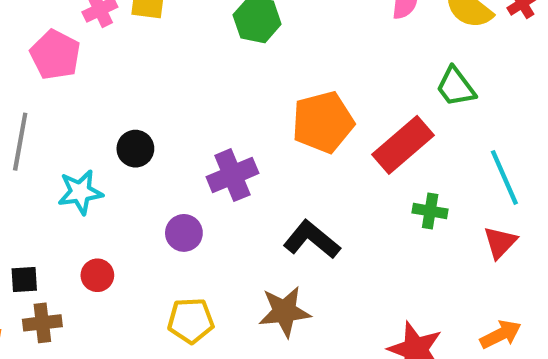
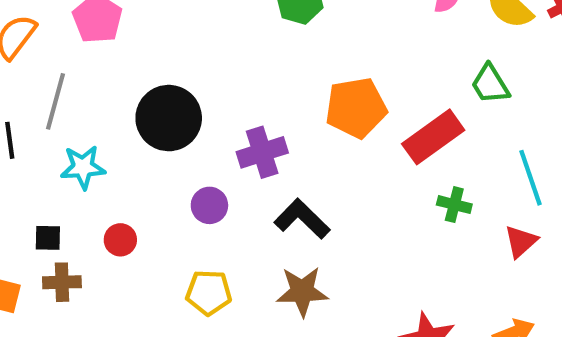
black circle: (135, 149) -> (169, 118), size x1.8
cyan star: (80, 192) -> (83, 167), moved
black L-shape: (312, 240) -> (302, 219), moved

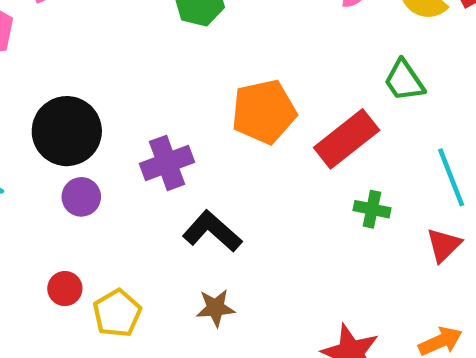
purple circle: (209, 205) -> (81, 197), moved
red circle: (120, 240) -> (65, 289), moved
brown star: (302, 291) -> (216, 308), size x0.7
yellow pentagon: (209, 292) -> (117, 313), turned -30

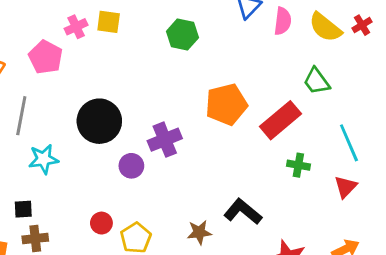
purple circle: (81, 197) -> (131, 166), moved
black L-shape: (212, 231) -> (243, 212), moved

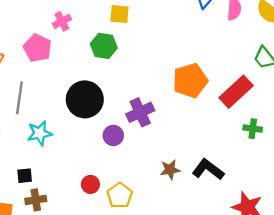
yellow square: (109, 22) -> (119, 14), moved
green hexagon: (182, 34) -> (104, 46), moved
brown star: (199, 232) -> (170, 170), moved

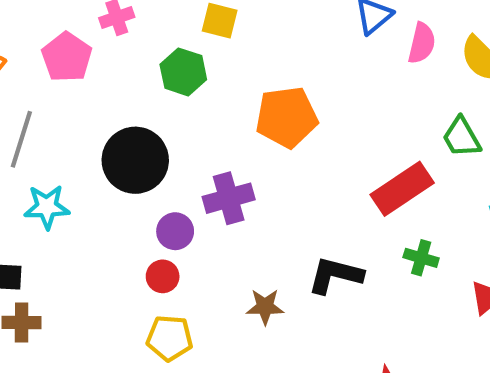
orange pentagon: (190, 81) -> (287, 117), moved
black L-shape: (208, 169) -> (335, 275), moved, turned -32
red circle: (90, 184) -> (163, 276), moved
yellow pentagon: (120, 196) -> (170, 338), turned 30

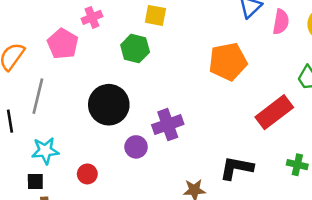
orange pentagon: (287, 117) -> (228, 62), moved
cyan star: (47, 207) -> (45, 151), moved
green cross: (421, 258) -> (297, 165), moved
red circle: (163, 276) -> (87, 174), moved

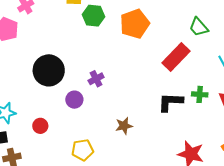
green hexagon: (135, 49) -> (93, 16), moved
purple cross: (168, 125) -> (96, 79), size x0.7
black L-shape: (236, 168) -> (170, 102), moved

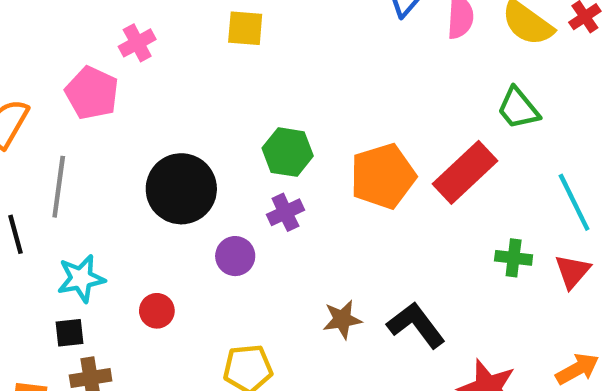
green hexagon: (93, 16) -> (288, 152), moved
orange pentagon: (135, 24) -> (383, 176), moved
black L-shape: (170, 102) -> (416, 325), moved, turned 48

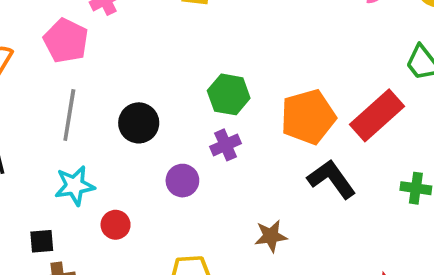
gray line: (59, 187) -> (69, 115), moved
black circle: (181, 189) -> (139, 123), size x0.7
cyan star: (81, 279) -> (75, 186), moved
black L-shape: (416, 325) -> (332, 179), moved

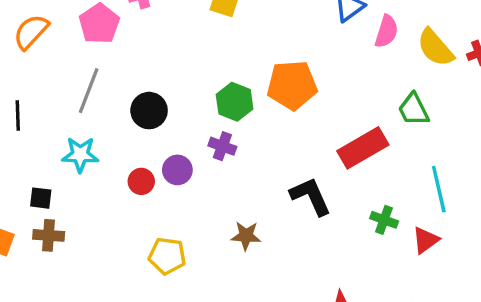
orange pentagon: (308, 117) -> (292, 85), moved
purple cross: (226, 145) -> (222, 146), turned 32
red circle: (116, 225) -> (141, 181), moved

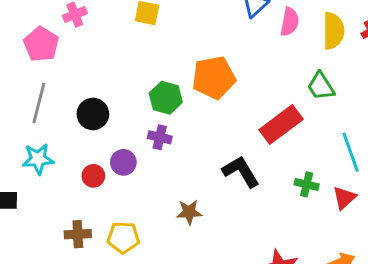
yellow semicircle: (435, 48) -> (333, 31), turned -132
brown cross: (49, 235) -> (78, 234), moved

